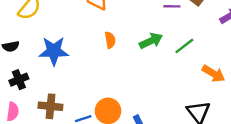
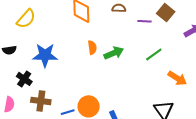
green arrow: (151, 41) -> (114, 53), moved
black cross: (19, 80) -> (24, 79), moved, turned -35

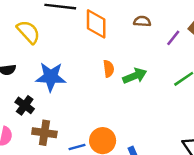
yellow semicircle: (26, 19) -> (28, 32), turned -85
purple line: (145, 21) -> (173, 38), turned -56

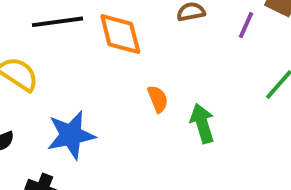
green arrow: (135, 76) -> (202, 123), moved, turned -70

